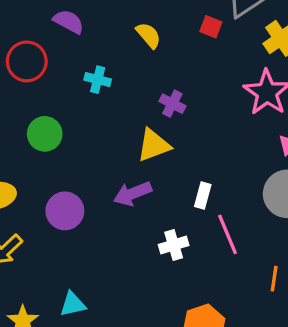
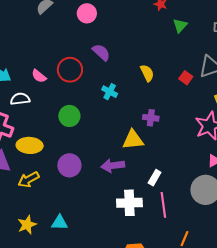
purple cross: (172, 104) -> (151, 118), turned -35
white cross: (174, 245) -> (129, 203), size x1.4

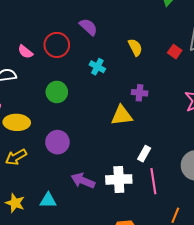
purple arrow: (113, 166) -> (83, 181), moved, turned 30
yellow star: (27, 225) -> (15, 203), turned -30

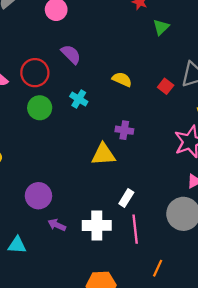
yellow semicircle: (135, 47) -> (122, 79), turned -42
green circle: (57, 92) -> (40, 108), moved
purple circle: (57, 142) -> (38, 196), moved
purple arrow: (83, 181) -> (57, 225), size x0.7

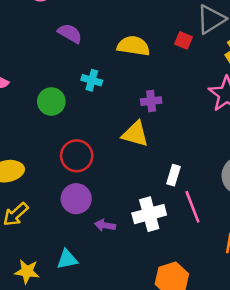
red circle: (35, 73) -> (77, 156), moved
yellow semicircle: (122, 79) -> (133, 46), size x1.4
yellow triangle: (103, 154) -> (135, 134), turned 35

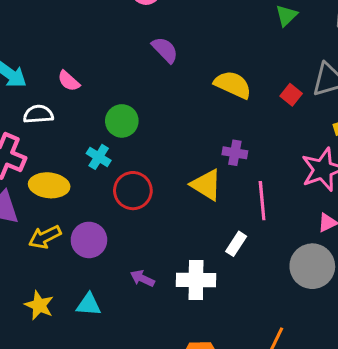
cyan cross: (92, 80) -> (99, 157), moved
purple circle: (76, 199) -> (89, 240), moved
pink line: (192, 207) -> (262, 201), moved

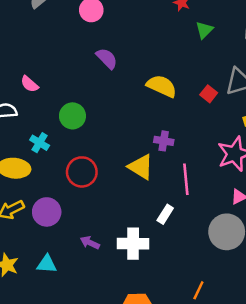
cyan cross: (99, 157) -> (40, 143), moved

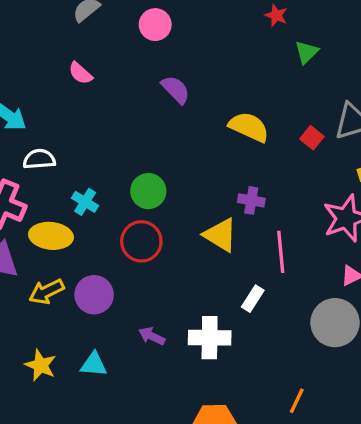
pink semicircle: (29, 84) -> (80, 73), moved
green circle: (72, 116) -> (148, 191), moved

